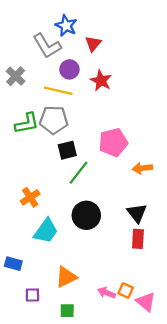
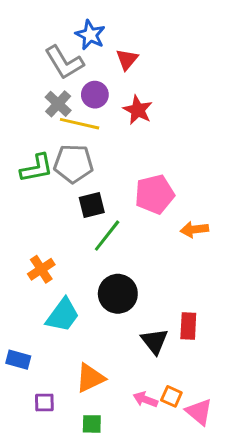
gray cross: (16, 76) -> (58, 104), moved
black triangle: (137, 213) -> (155, 341), moved

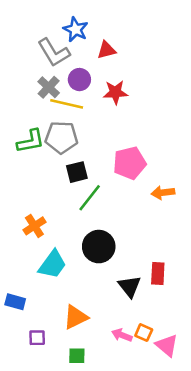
red triangle: (127, 59) -> (106, 50), turned 36
red star: (138, 110) -> (115, 92), turned -30

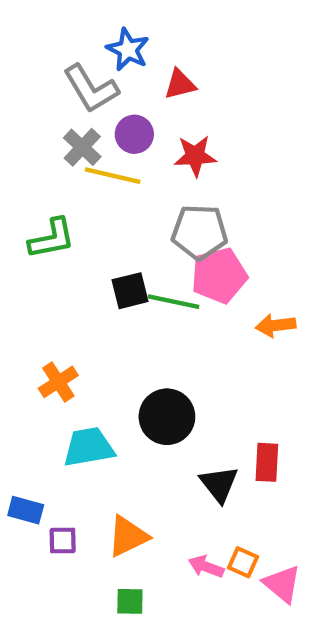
gray pentagon: (61, 137) -> (200, 232), moved
green line: (90, 198) -> (173, 302), moved, turned 64
cyan trapezoid: (52, 265) -> (89, 447), turned -136
purple square: (37, 338) -> (63, 541), moved

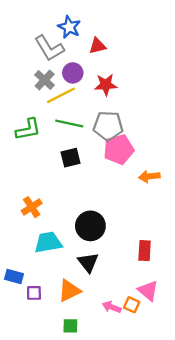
yellow line: (113, 176) -> (61, 95), turned -40
green line: (173, 302) -> (69, 124), moved
black triangle: (219, 484) -> (88, 262), moved
pink triangle: (282, 584) -> (148, 291), moved

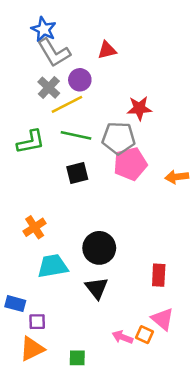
blue star: (69, 27) -> (44, 29), moved
red star: (106, 85) -> (139, 108), moved
orange arrow: (149, 176) -> (177, 177), moved
orange triangle: (69, 291) -> (32, 349), moved

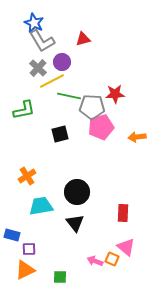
red star: (139, 108) -> (115, 94), moved
green line: (76, 135) -> (69, 96), moved

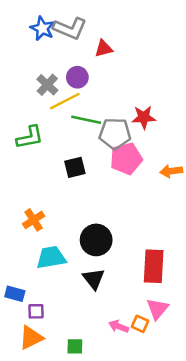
gray L-shape: (42, 41) -> (70, 28), moved, turned -36
red rectangle: (123, 213) -> (154, 266), size x1.5
pink triangle: (126, 247) -> (157, 309), turned 30

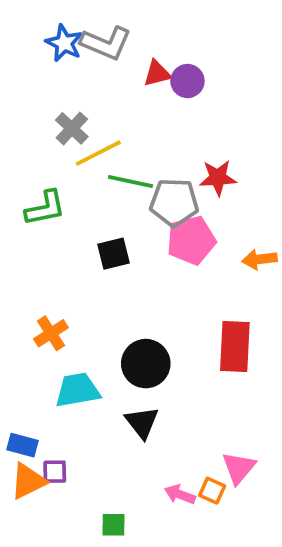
purple circle: (77, 77) -> (187, 81), moved
red rectangle: (154, 266) -> (235, 347), moved
orange triangle: (31, 338) -> (28, 481), moved

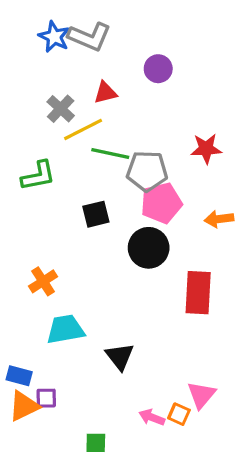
red triangle: (157, 73) -> (105, 93), moved
red star: (218, 178) -> (206, 149), moved
black circle: (146, 364) -> (149, 248), moved

